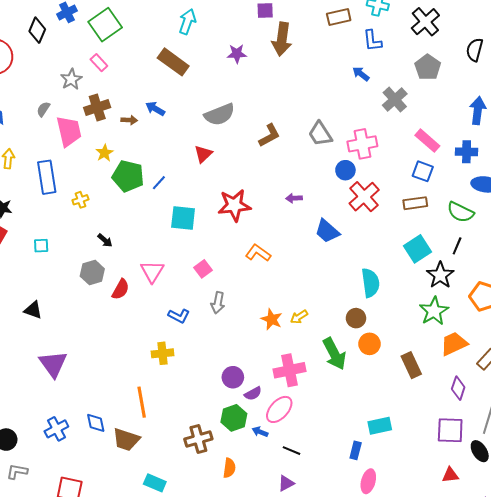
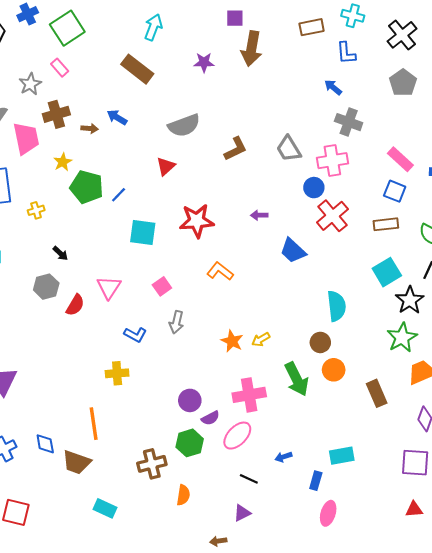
gray cross: (395, 100) -> (349, 122), moved, turned -30
blue arrow: (260, 432) -> (283, 457), moved, turned -42

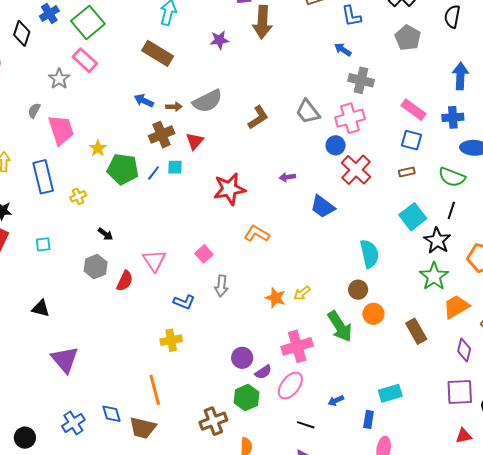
pink rectangle: (60, 68) -> (85, 60), size x1.4
brown cross: (56, 114) -> (162, 135), moved
brown arrow: (90, 129) -> (174, 107), moved
brown rectangle: (386, 224) -> (407, 172), size x0.7
cyan square: (143, 233) -> (175, 167), moved, size x0.6

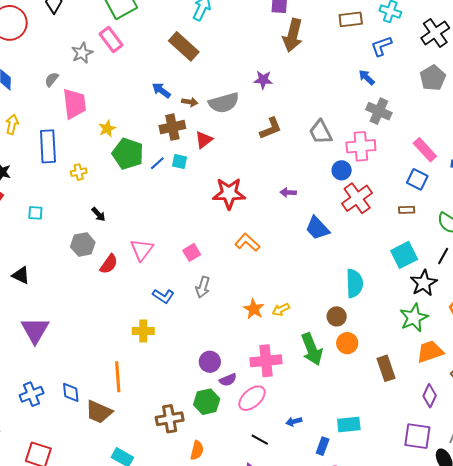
blue L-shape: (351, 16) -> (381, 46), turned 70
purple star: (219, 40) -> (263, 80), moved

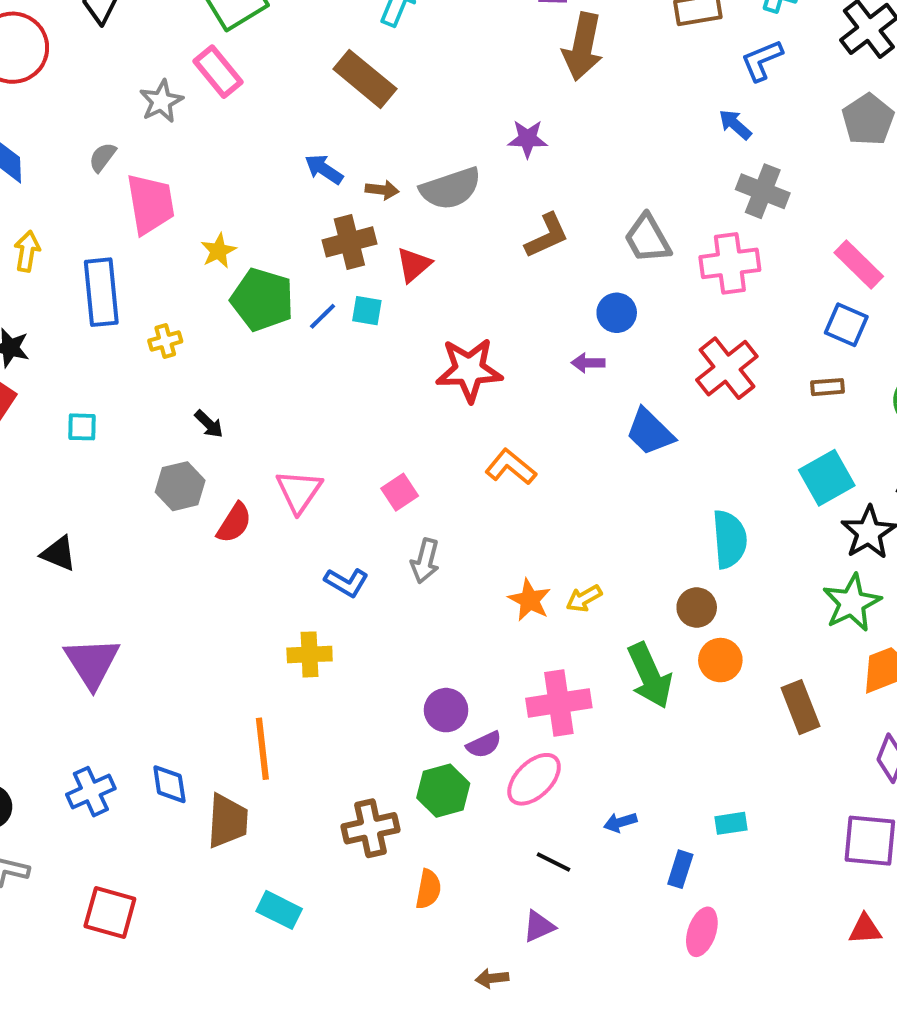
blue circle: (342, 170) -> (617, 313), moved
brown trapezoid: (99, 412) -> (228, 821), turned -108
cyan rectangle: (349, 424) -> (731, 823), size x0.7

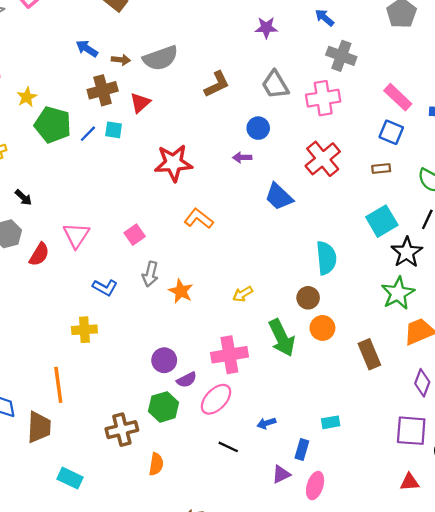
purple star: (528, 139) -> (266, 28), moved
orange star: (530, 600) -> (181, 291), moved
purple triangle: (539, 926) -> (281, 474), moved

